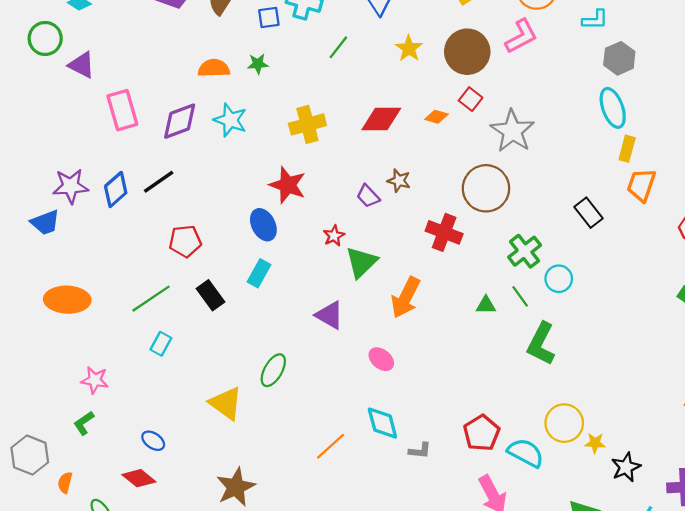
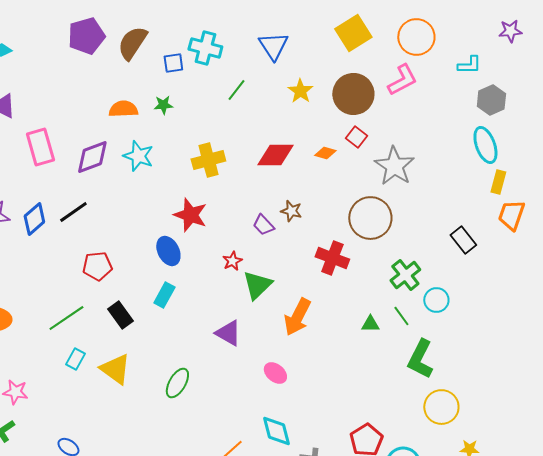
yellow triangle: (226, 403) -> (115, 369), moved
yellow circle: (564, 423) -> (441, 407), moved

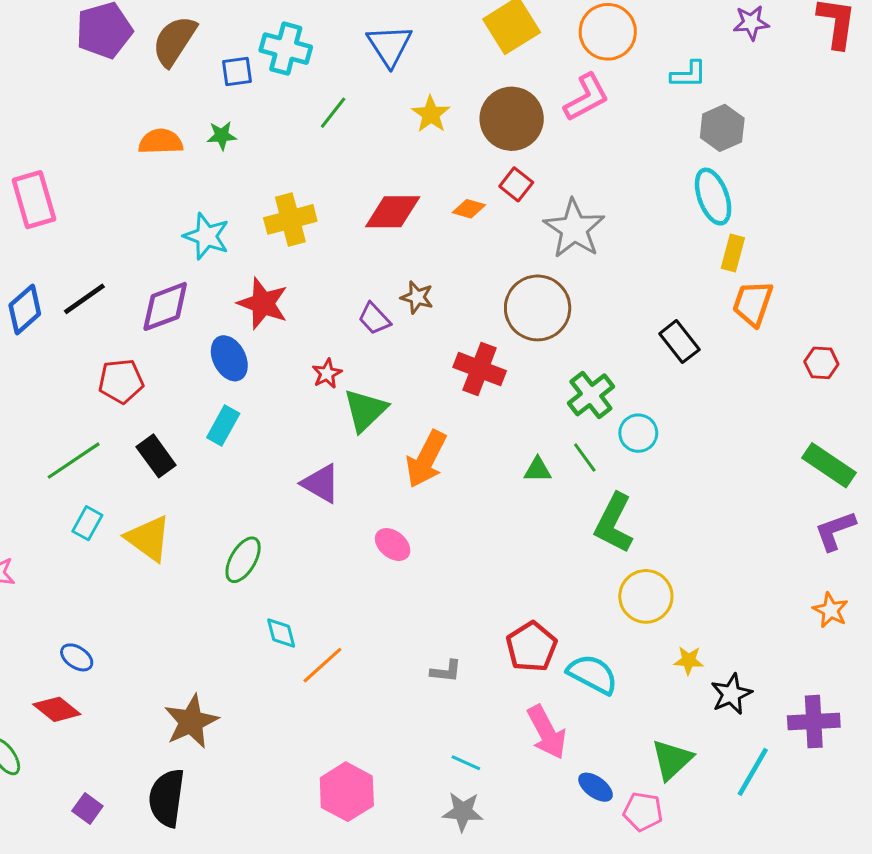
cyan star: (138, 156) -> (206, 236), moved
purple diamond: (92, 157) -> (165, 306), moved
cyan diamond: (276, 431) -> (281, 633), moved, size x0.7

